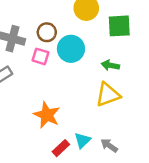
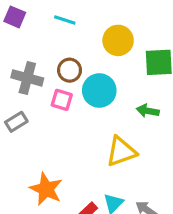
yellow triangle: (108, 95) -> (121, 152), moved
orange star: (47, 115) -> (46, 189), moved

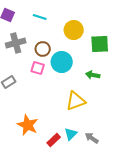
gray cross: (27, 78) -> (16, 43), moved, turned -30

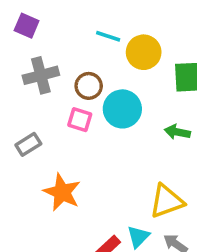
cyan line: (40, 17) -> (108, 36), moved
yellow triangle: (76, 101) -> (167, 201), moved
orange star: (28, 125) -> (62, 192), moved

